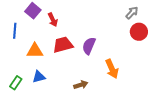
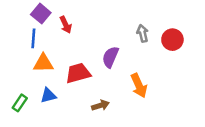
gray arrow: (132, 13) -> (143, 33), moved, turned -56
blue line: (15, 31) -> (33, 38), moved
red trapezoid: (63, 45) -> (78, 73), moved

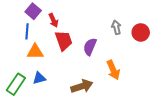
red trapezoid: (78, 73) -> (64, 41), moved, turned 85
green rectangle: (20, 103) -> (16, 84), size x1.5
brown arrow: (100, 105) -> (82, 86), size x1.5

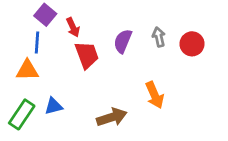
purple semicircle: (90, 47) -> (123, 41), moved
orange triangle: (35, 52) -> (27, 70), moved

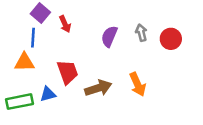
red trapezoid: (87, 55) -> (67, 72), moved
green rectangle: (22, 114) -> (20, 102), turned 45
brown arrow: (112, 117) -> (98, 88), moved

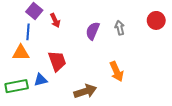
red circle: (171, 39) -> (156, 20), moved
brown arrow: (98, 88) -> (85, 91), moved

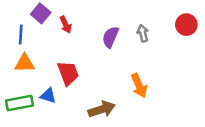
blue line: (28, 32) -> (21, 35), moved
blue triangle: (41, 80) -> (48, 96), turned 32

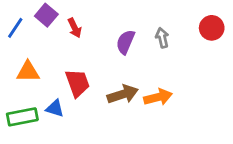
blue line: (21, 35) -> (15, 28), moved, turned 30
orange arrow: (139, 86) -> (158, 97), turned -80
brown arrow: (102, 109) -> (123, 94), moved

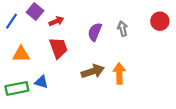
red arrow: (75, 28) -> (56, 21), turned -88
red trapezoid: (77, 83) -> (58, 48), moved
orange arrow: (158, 97) -> (119, 73), turned -78

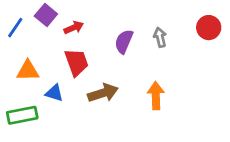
brown arrow: (93, 71) -> (103, 93), moved
blue triangle: (41, 82) -> (54, 93), moved

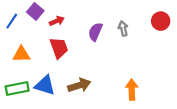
blue triangle: (54, 93) -> (45, 85), moved, size x1.5
brown arrow: (103, 93) -> (79, 85), moved
orange arrow: (156, 96) -> (132, 90), moved

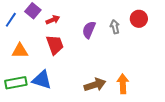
red circle: (161, 21) -> (139, 19), moved
brown arrow: (79, 85) -> (95, 85), moved

